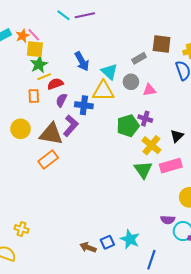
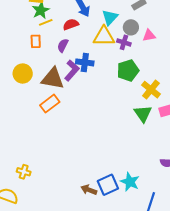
cyan triangle: (109, 72) -> (110, 17), turned 30
red semicircle: (55, 84) -> (71, 24), moved
blue cross: (84, 105) -> (85, 62), moved
purple cross: (145, 119) -> (124, 42), moved
blue square: (107, 242) -> (108, 185), size x1.5

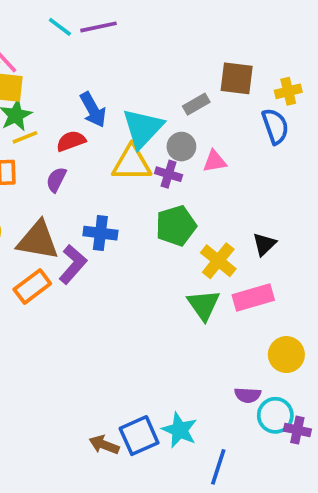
cyan triangle: (110, 17) -> (143, 128), size x1.4
blue cross: (85, 62) -> (100, 233), moved
purple L-shape: (72, 70) -> (73, 264), moved

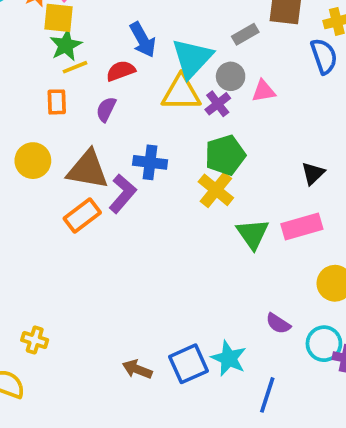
purple cross: (169, 174) -> (218, 104), turned 35
yellow cross: (218, 261) -> (216, 190), moved
purple semicircle: (248, 395) -> (278, 324), moved, turned 30
brown arrow: (104, 445) -> (137, 369), moved

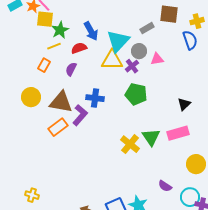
green star: (66, 45) -> (60, 30), moved
orange rectangle: (57, 102) -> (44, 65), turned 32
green pentagon: (225, 155) -> (136, 94), turned 30
yellow cross: (216, 190) -> (130, 144), moved

